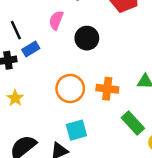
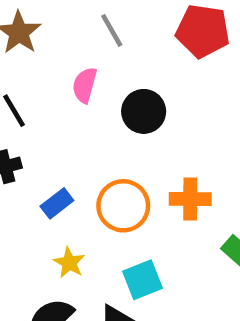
blue rectangle: (31, 49) -> (57, 203), moved
yellow star: (15, 98) -> (69, 263), moved

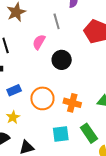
cyan square: (143, 280) -> (61, 134), moved

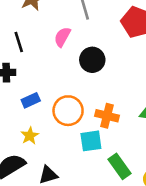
green rectangle: (89, 133) -> (119, 166), moved
cyan square: (61, 134) -> (91, 141), moved

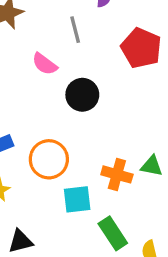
pink semicircle: (62, 37) -> (45, 64), turned -84
orange cross: (107, 116) -> (117, 174), moved

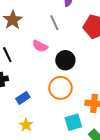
orange circle: (49, 159) -> (60, 88), moved

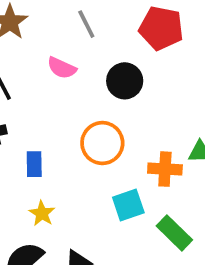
black circle: (65, 60) -> (125, 81), moved
blue rectangle: (23, 98) -> (34, 164), turned -56

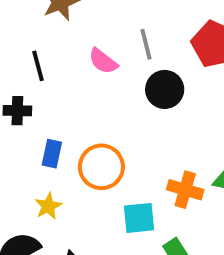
gray line: (86, 24) -> (146, 44), moved
orange circle: (102, 143) -> (101, 167), moved

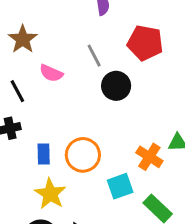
pink semicircle: (103, 61) -> (51, 73), moved
orange cross: (185, 190) -> (149, 157), turned 30
yellow star: (48, 206) -> (50, 194), size x1.5

